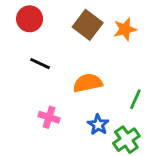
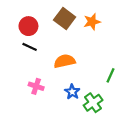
red circle: (30, 19) -> (28, 26), moved
green line: (135, 99) -> (111, 75), moved

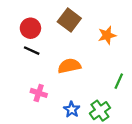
orange star: (92, 22) -> (107, 35), moved
blue star: (72, 92) -> (72, 109), moved

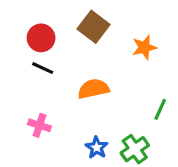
pink cross: (39, 93) -> (39, 125), moved

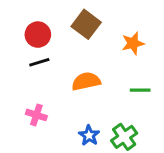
black line: (43, 68) -> (39, 62), turned -42
green line: (160, 109) -> (140, 90), moved, turned 66

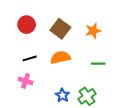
brown square: (86, 24) -> (60, 29), moved
black line: (39, 62) -> (30, 58), moved

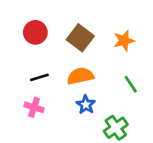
green line: (98, 64) -> (131, 84), turned 56
blue star: (62, 95) -> (86, 105), moved

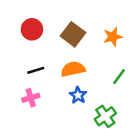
green line: (131, 84) -> (119, 77), turned 70
pink cross: (34, 107) -> (31, 98), turned -35

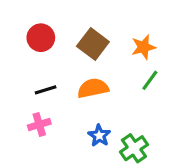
green line: (119, 77) -> (150, 80), moved
blue star: (78, 95) -> (99, 136), moved

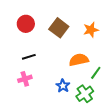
green line: (150, 80) -> (96, 73), moved
orange semicircle: (93, 88) -> (79, 60), moved

